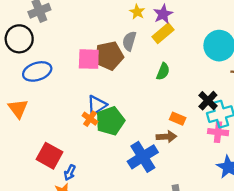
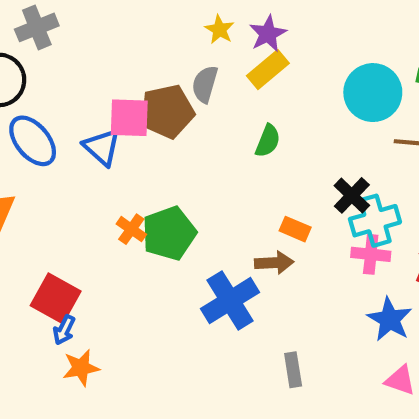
blue ellipse: (37, 71) -> (33, 141), turned 68
blue triangle: (97, 105) -> (102, 147), moved, turned -45
blue arrow: (70, 173) -> (64, 330), moved

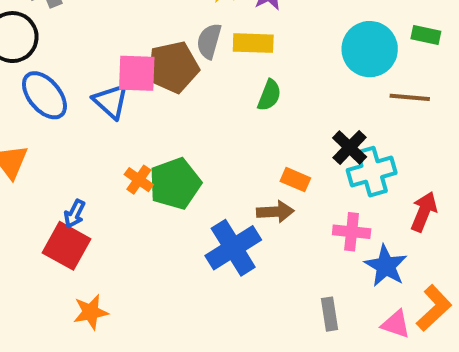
yellow rectangle: (268, 69) -> (253, 43), moved, turned 42
pink cross: (371, 254) -> (352, 232), moved
blue arrow: (64, 330) -> (75, 214), moved
gray rectangle: (293, 370) -> (330, 314), moved

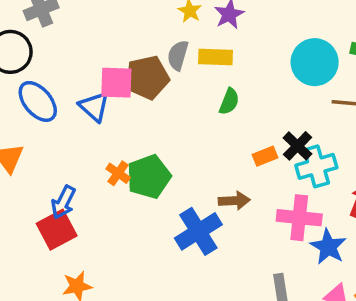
orange rectangle: (295, 180) -> (265, 156), moved, turned -45
blue arrow: (75, 214) -> (63, 202), size x1.4
pink cross: (352, 232) -> (299, 218), size x1.4
red square: (67, 246) -> (57, 230), turned 33

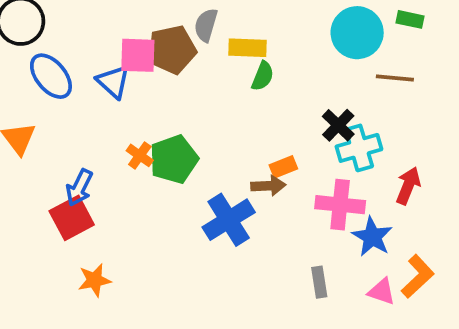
yellow rectangle: (215, 57) -> (247, 48), moved
orange rectangle: (265, 156) -> (283, 167), moved

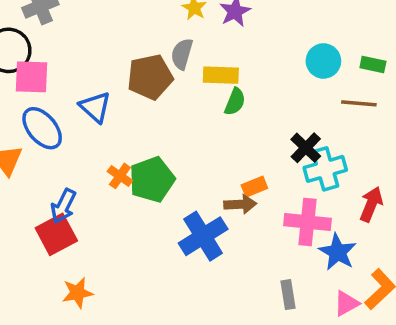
green rectangle: (410, 19) -> (373, 65), moved
cyan circle: (357, 33) -> (323, 61), size x0.7
pink square: (138, 55) -> (32, 77), moved
blue ellipse: (51, 76) -> (42, 128), moved
pink triangle: (382, 292) -> (346, 303), turned -48

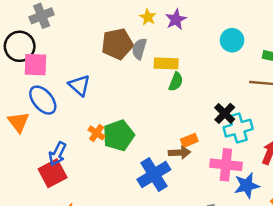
cyan circle: (323, 61) -> (232, 40), moved
brown pentagon: (150, 77) -> (117, 44), moved
blue star: (338, 252) -> (247, 185), turned 30

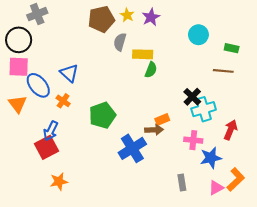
brown pentagon: (117, 44) -> (101, 19), moved
pink square: (35, 65) -> (19, 67), moved
orange cross: (97, 133) -> (63, 101), moved
pink cross: (226, 165) -> (193, 140), size x0.7

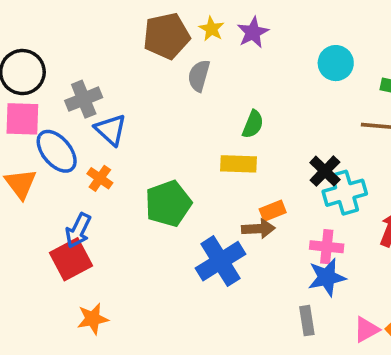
gray cross: (37, 14) -> (84, 99), moved
yellow rectangle: (143, 54) -> (239, 164), moved
blue star: (211, 158) -> (327, 277), moved

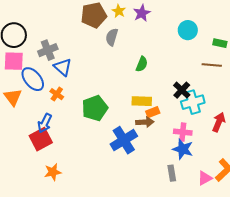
yellow rectangle: (239, 164) -> (142, 101), moved
blue star: (327, 277) -> (183, 149), turned 30

